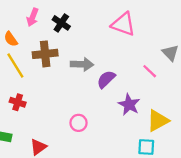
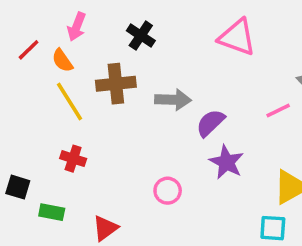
pink arrow: (33, 17) -> (77, 27), moved
pink line: (150, 71) -> (278, 110), turned -70
purple star: (129, 105) -> (226, 162), moved

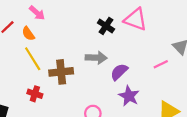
pink arrow: (77, 27) -> (37, 13), turned -70
black cross: (141, 36) -> (106, 26), moved
brown cross: (116, 84) -> (61, 72), moved

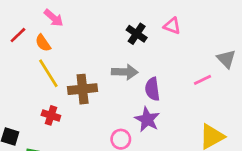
pink triangle: (136, 19) -> (172, 26), size x0.6
purple semicircle: (119, 72) -> (152, 89), turned -54
purple star: (129, 96) -> (147, 119), moved

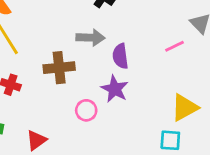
brown cross: (83, 89) -> (59, 68), moved

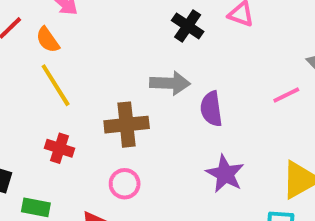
purple star: (115, 89) -> (225, 174), moved
pink circle: (86, 110) -> (125, 184), moved

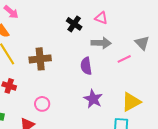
gray arrow: (170, 83) -> (101, 43), moved
brown cross: (127, 125) -> (40, 59), moved

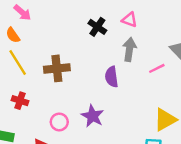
gray arrow: (101, 43) -> (129, 49), turned -84
purple star: (93, 99) -> (93, 116), moved

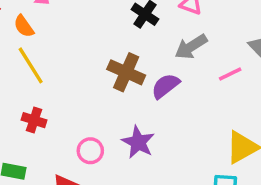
gray arrow: (129, 49) -> (191, 47), turned -130
brown cross: (57, 68) -> (126, 72), moved, turned 30
purple semicircle: (112, 77) -> (165, 86), turned 60

